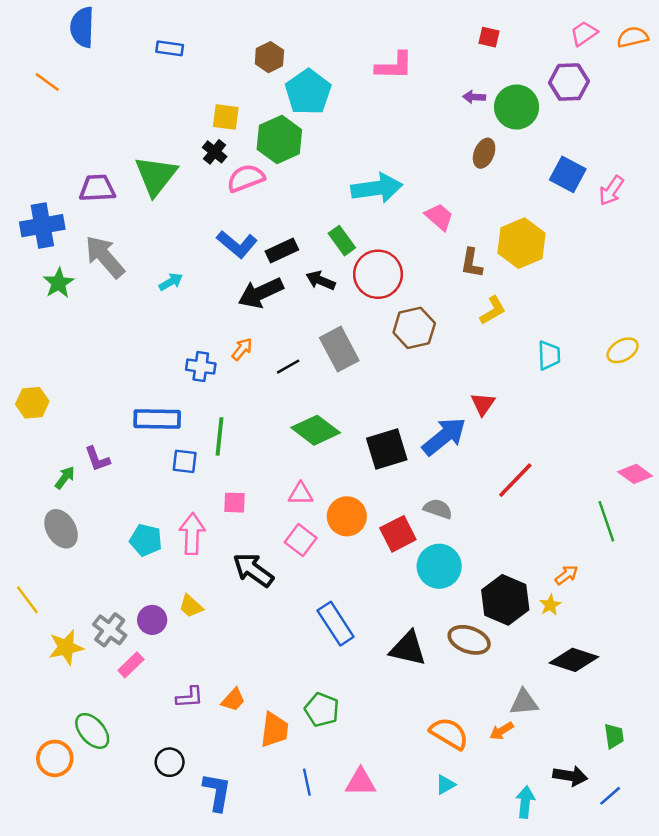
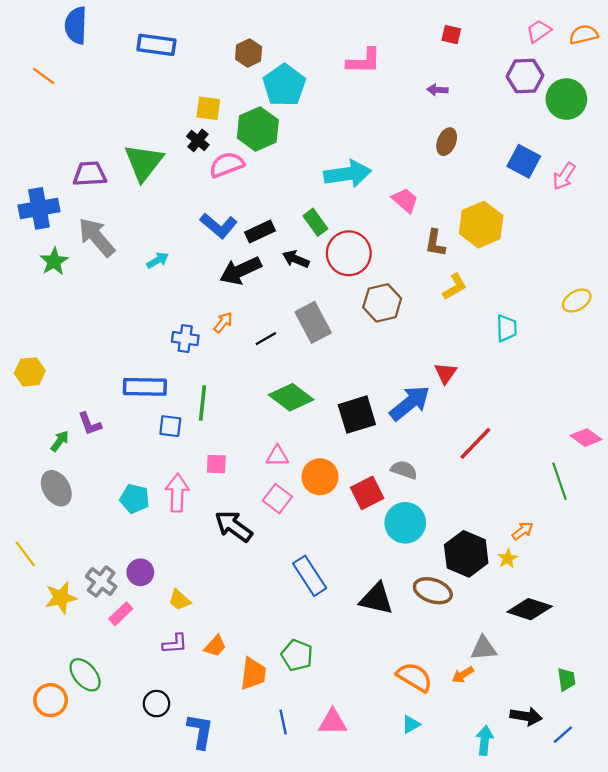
blue rectangle: (170, 48) -> (156, 45), size x1.5
green circle: (517, 107) -> (566, 99), moved
yellow ellipse: (623, 350) -> (577, 301), moved
yellow trapezoid: (191, 606) -> (179, 600), moved

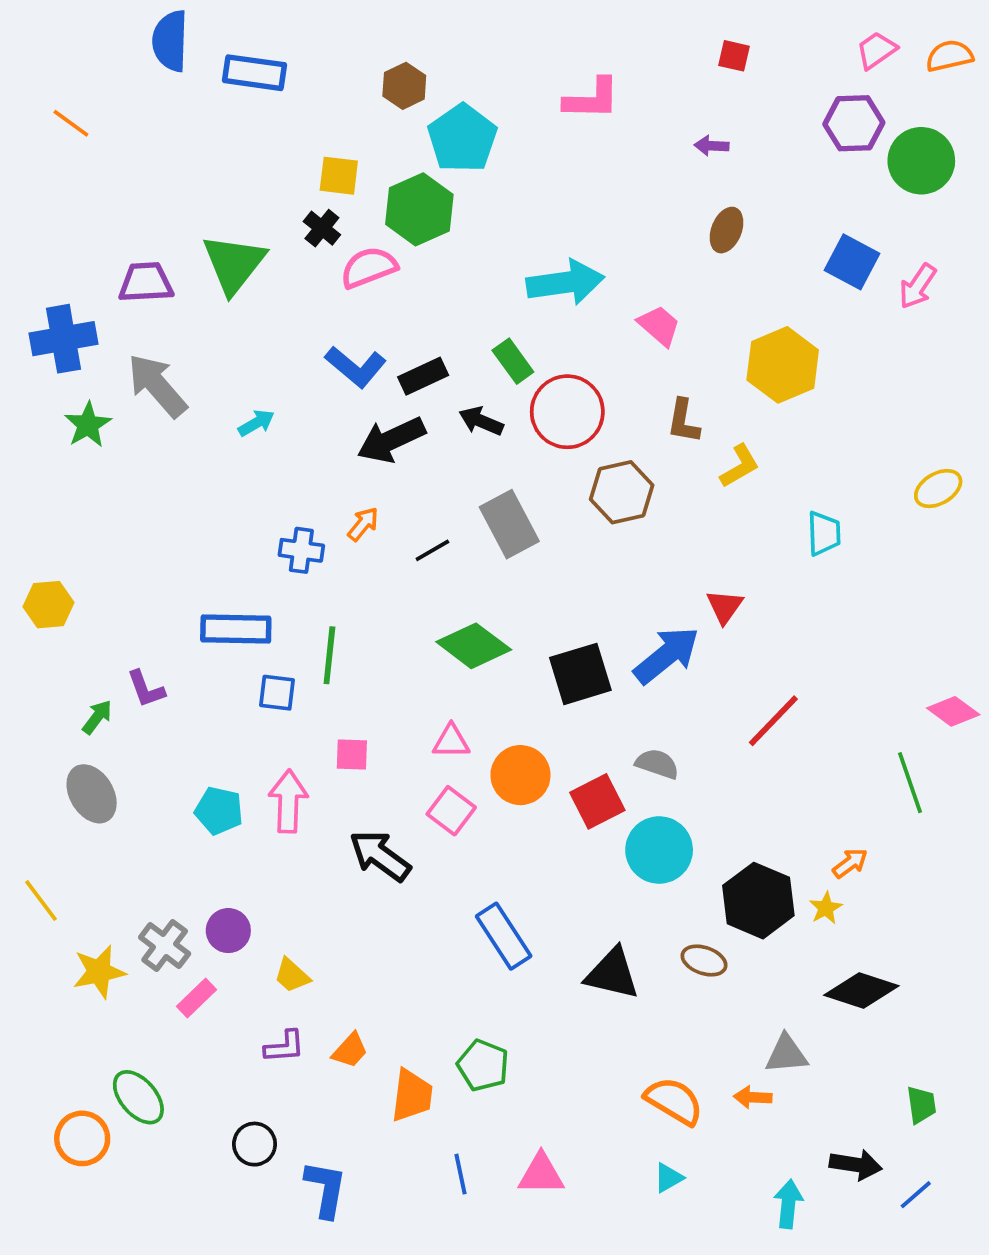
blue semicircle: (76, 25) -> (170, 41), moved
brown L-shape: (435, 243) -> (683, 421), moved
brown ellipse: (433, 591) -> (704, 961), size x0.7
orange arrow: (463, 675) -> (753, 1097), turned 35

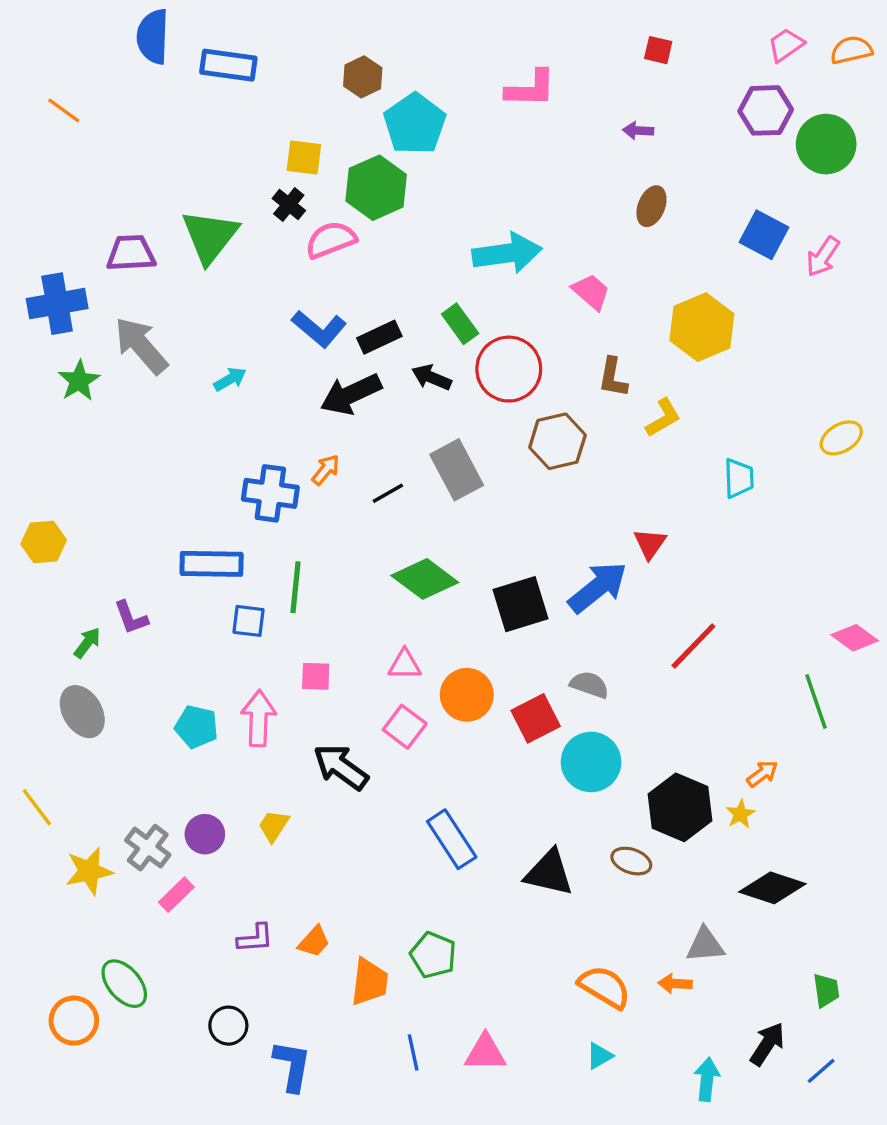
blue cross: (301, 550) -> (270, 493), size x1.4
yellow trapezoid: (292, 975) -> (274, 826), moved, turned 81
black arrow: (856, 1165) -> (767, 1044), turned -66

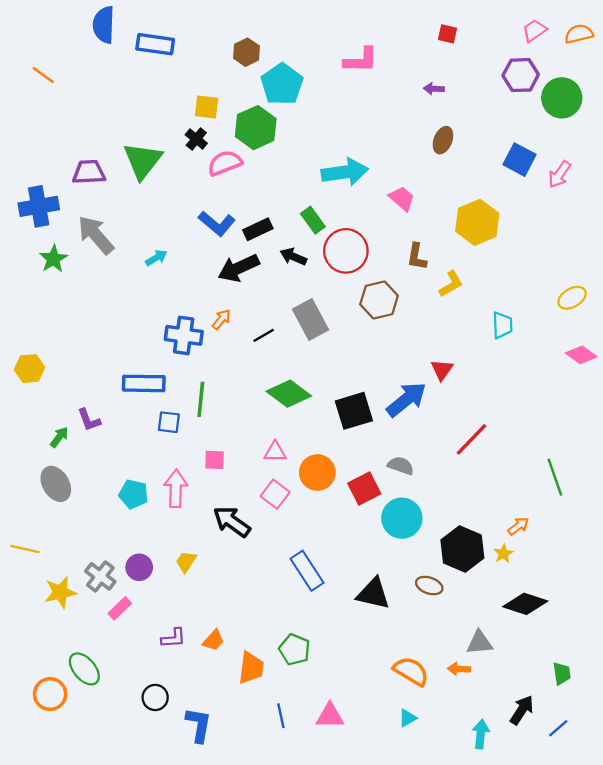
pink diamond: (855, 638) -> (581, 355), moved
yellow line: (37, 807) -> (25, 549), turned -40

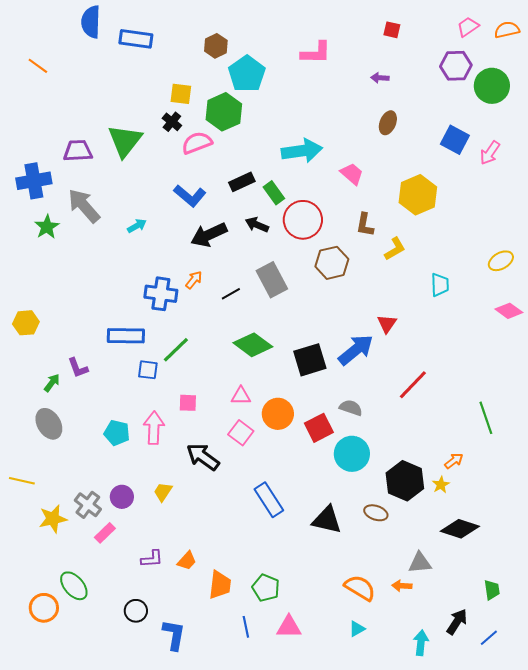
black rectangle: (258, 229) -> (242, 182), moved
green line: (201, 399) -> (176, 350), turned 40
green pentagon: (294, 650) -> (266, 588), moved

